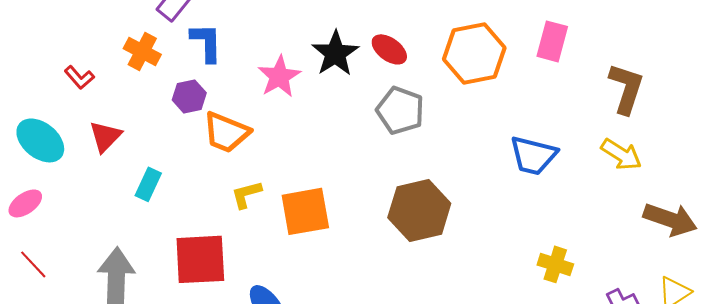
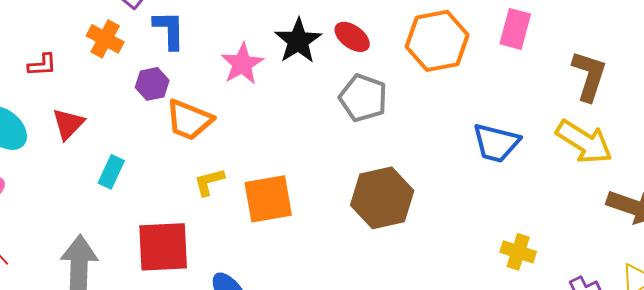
red L-shape: (79, 77) -> (42, 65), turned -52
yellow arrow: (621, 154) -> (584, 142), size x1.4

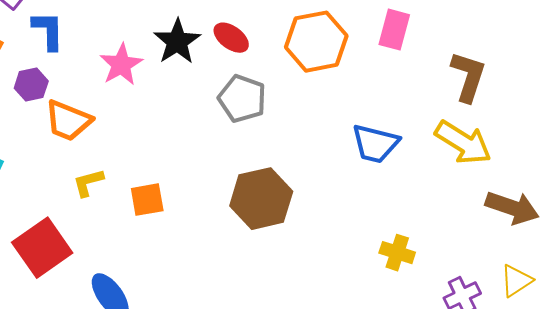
orange square: (268, 199) -> (147, 200), size x0.7
red square: (163, 247) -> (42, 248), turned -32

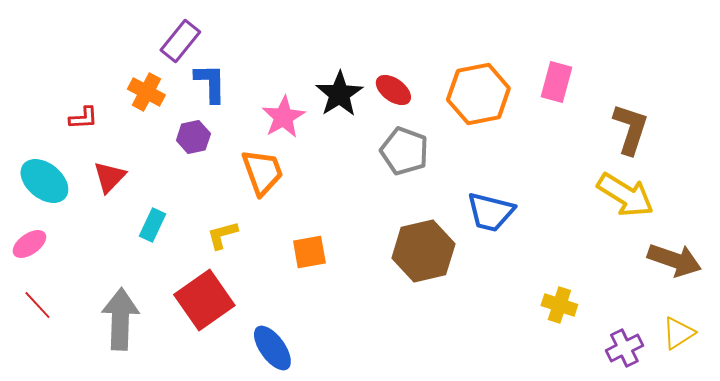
orange trapezoid: (68, 121) -> (262, 172), moved, turned -132
blue trapezoid: (375, 144) -> (490, 212), moved
yellow L-shape: (88, 183) -> (222, 235), moved

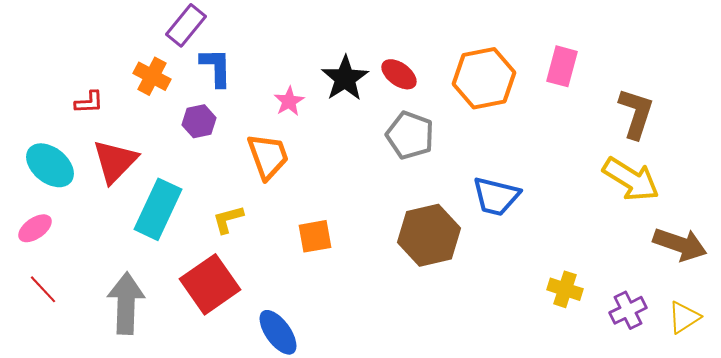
pink star: (283, 117) -> (289, 101), size x0.7
red triangle: (109, 177) -> (115, 161), size x1.4
cyan rectangle: (152, 225) -> (158, 209), size x1.8
purple cross: (624, 348) -> (628, 310), moved

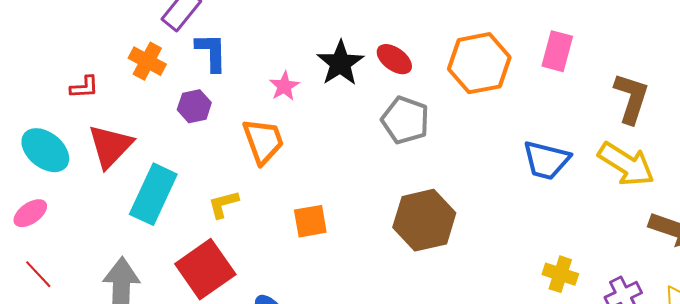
blue trapezoid: (496, 196) -> (546, 160), moved

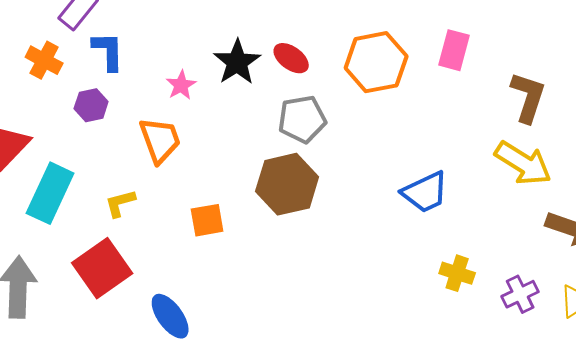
gray pentagon: (405, 120) -> (302, 119), turned -30
blue trapezoid: (546, 160) -> (425, 192), moved, turned -39
brown hexagon: (424, 220) -> (287, 184), moved

